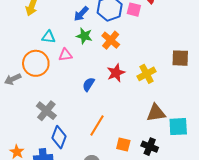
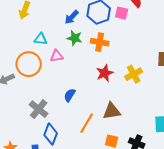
orange cross: (111, 40) -> (100, 42), turned -30
blue semicircle: (89, 84) -> (70, 95), moved
brown triangle: (156, 113) -> (112, 111), moved

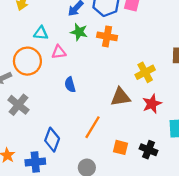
red star: (105, 73) -> (152, 104), moved
blue semicircle: (70, 95) -> (70, 85), moved, turned -48
gray cross: (39, 109) -> (18, 105), moved
brown triangle: (112, 111) -> (120, 97), moved

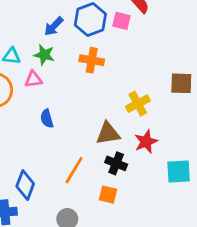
green star: (79, 32) -> (44, 55), moved
black cross: (149, 150) -> (116, 163), moved

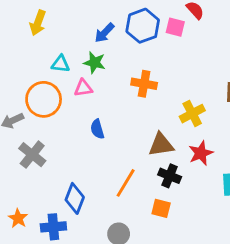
orange cross: (92, 60) -> (144, 84), moved

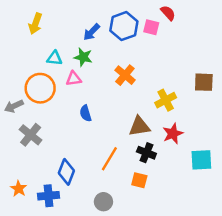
orange cross: (144, 84) -> (125, 75), turned 30

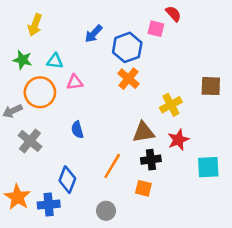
blue hexagon: (124, 26) -> (127, 47), moved
green star: (83, 57) -> (22, 60), moved
blue semicircle: (86, 113) -> (77, 130), moved
black cross: (146, 153) -> (151, 160), turned -30
orange star: (19, 189) -> (17, 197), size x1.5

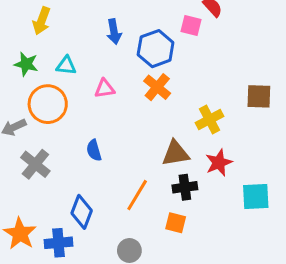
blue arrow: (94, 34) -> (114, 32), turned -54
pink triangle: (75, 82) -> (105, 89), moved

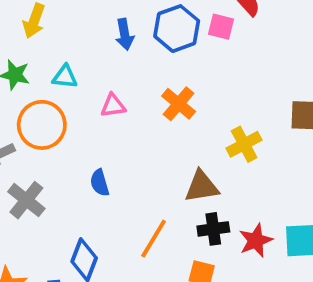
blue hexagon: (156, 49) -> (177, 29), moved
red star: (219, 163) -> (256, 241), moved

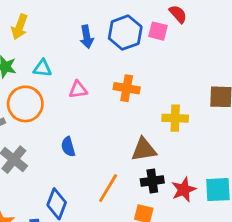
orange cross: (179, 104) -> (127, 88), turned -30
yellow cross: (244, 144) -> (175, 118), turned 30

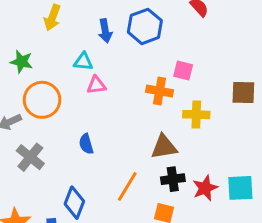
yellow arrow: (20, 27) -> (52, 18), moved
pink square: (158, 31) -> (183, 70), moved
cyan triangle: (42, 68) -> (83, 62), moved
orange cross: (127, 88) -> (160, 91), moved

